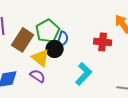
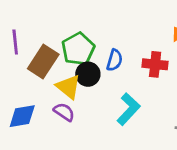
blue semicircle: (63, 39) -> (114, 60), moved

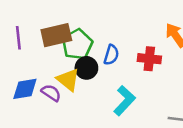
brown rectangle: (43, 62) -> (56, 35), moved, turned 44
purple semicircle: (64, 112) -> (51, 93), moved
blue diamond: (22, 116) -> (25, 89), moved

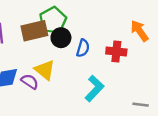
green pentagon: (77, 44) -> (53, 20), moved
black circle: (86, 68) -> (61, 38), moved

